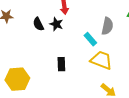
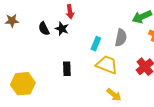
gray semicircle: (107, 26) -> (121, 38), moved
cyan rectangle: (90, 39) -> (96, 44), turned 64

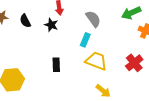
black semicircle: (44, 29) -> (25, 21), moved
gray semicircle: (121, 38) -> (93, 19), moved, turned -48

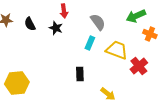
yellow trapezoid: (96, 61) -> (117, 50), moved
black rectangle: (56, 65) -> (80, 74), moved

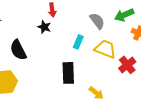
gray semicircle: (98, 22) -> (97, 21), moved
black semicircle: (30, 24) -> (18, 50), moved, size x1.5
black rectangle: (80, 74) -> (68, 73), size x1.5

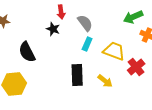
gray semicircle: (97, 21) -> (85, 23), moved
yellow arrow: (96, 93) -> (105, 81), moved

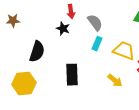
black semicircle: (27, 52) -> (37, 52), turned -135
black rectangle: (77, 75) -> (72, 75), moved

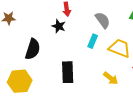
gray semicircle: (95, 23) -> (103, 20), moved

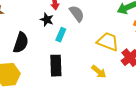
gray semicircle: (103, 20) -> (77, 14), moved
cyan rectangle: (93, 41) -> (61, 35), moved

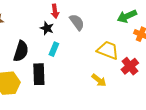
cyan rectangle: (61, 35) -> (54, 49), moved
black rectangle: (56, 66) -> (39, 74), moved

